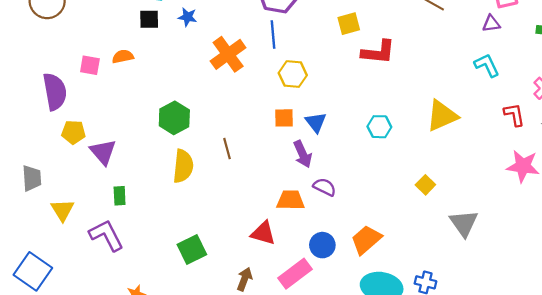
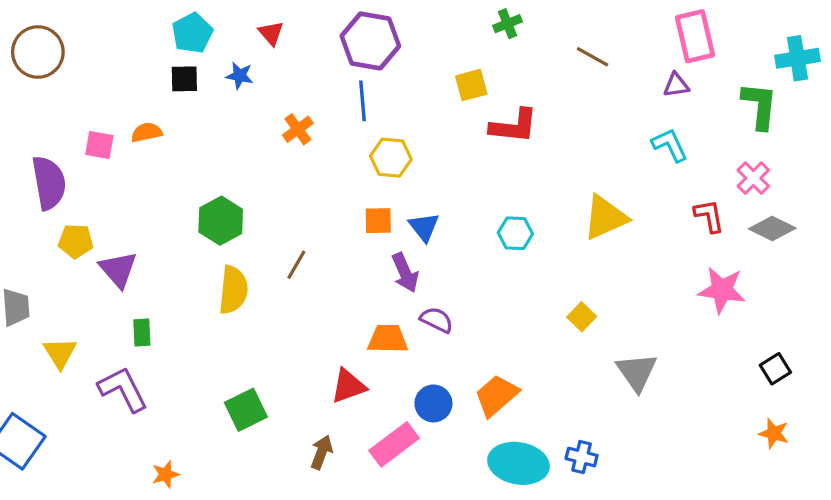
orange cross: (228, 54) -> (298, 129), size x0.6
brown line: (227, 149) -> (296, 265), turned 45
red triangle: (263, 233) -> (348, 386), turned -36

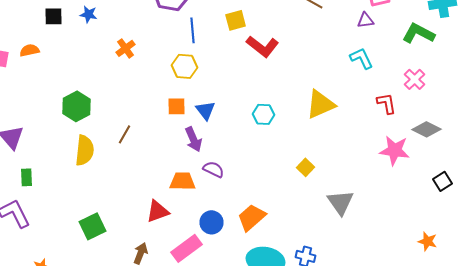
blue line: (363, 101) -> (192, 30), moved
green L-shape: (760, 106) -> (418, 33), turned -68
red L-shape: (514, 126) -> (262, 46), turned 32
gray diamond: (772, 229) -> (426, 129), moved
black square: (775, 369) -> (442, 181), moved

